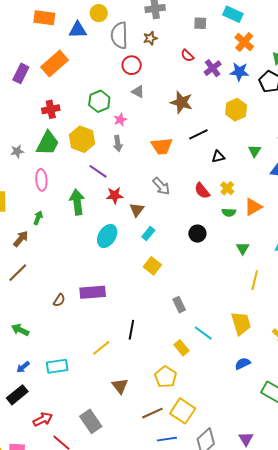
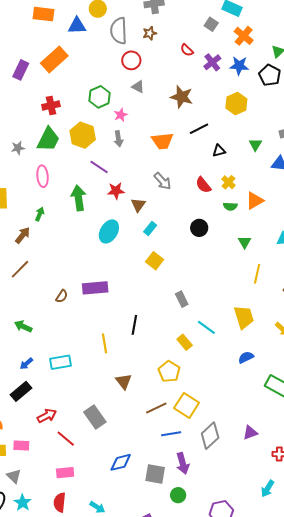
gray square: (200, 23) -> (211, 24), moved, turned 32
yellow line: (101, 348) -> (104, 343), turned -60
purple triangle: (246, 439) -> (250, 433), turned 42

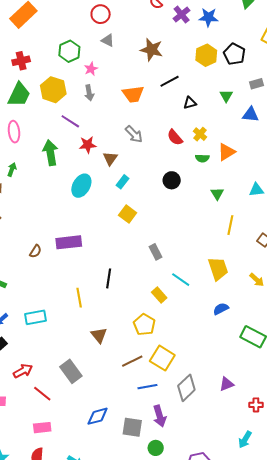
black pentagon: (270, 75) -> (234, 54), moved

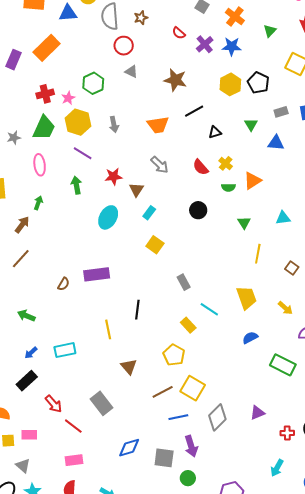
pink star: (91, 69) -> (68, 98), moved
purple line: (70, 121) -> (83, 153), moved
green arrow: (50, 153) -> (76, 185), size x0.7
red arrow: (23, 371) -> (53, 404), turned 78

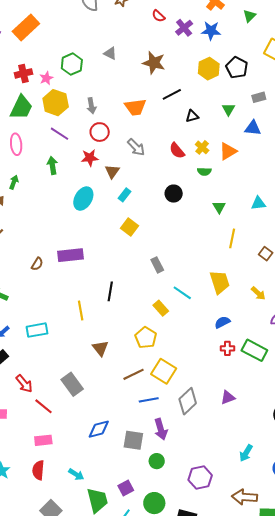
red circle: (124, 46) -> (100, 132), moved
orange triangle: (252, 181) -> (228, 151), moved
red cross: (287, 433) -> (227, 348), moved

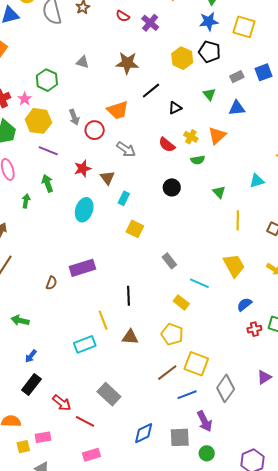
blue star: (211, 31) -> (209, 21), moved
red circle: (100, 132) -> (95, 130), moved
green arrow: (14, 182) -> (26, 201), moved
cyan rectangle: (37, 330) -> (85, 344), moved
brown triangle: (100, 348) -> (130, 337), moved, turned -36

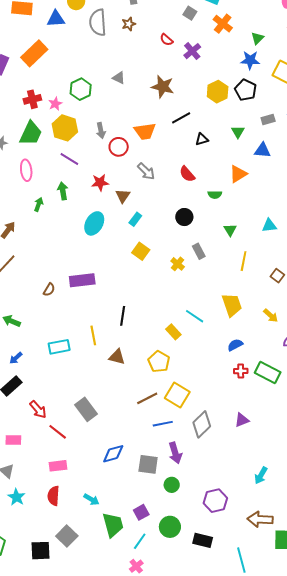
yellow cross: (191, 137) -> (178, 264), moved
gray rectangle: (169, 261) -> (199, 251), moved
cyan rectangle: (85, 344) -> (59, 347), moved

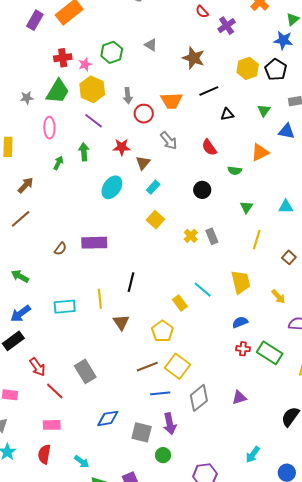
gray rectangle: (199, 251) -> (212, 236), moved
brown triangle: (117, 357) -> (121, 322), turned 36
blue arrow: (16, 358) -> (21, 314), size x1.5

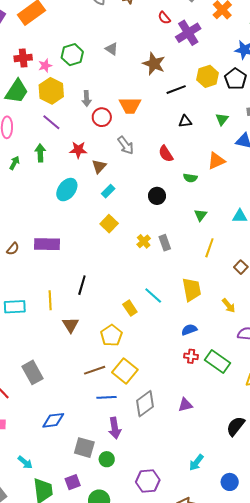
purple cross: (227, 26) -> (188, 33), size x1.4
black line: (209, 91) -> (176, 90), moved
gray square: (142, 432) -> (84, 448), moved

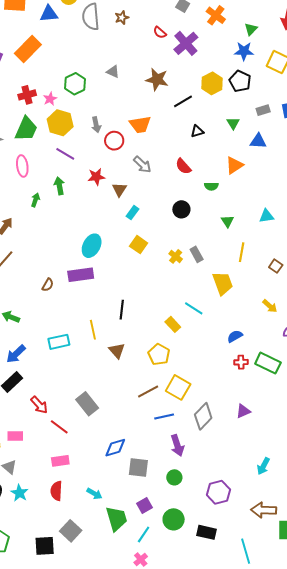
cyan ellipse: (67, 190) -> (92, 246), moved
yellow trapezoid: (192, 290) -> (223, 283), moved
gray square: (84, 448) -> (138, 468), moved

